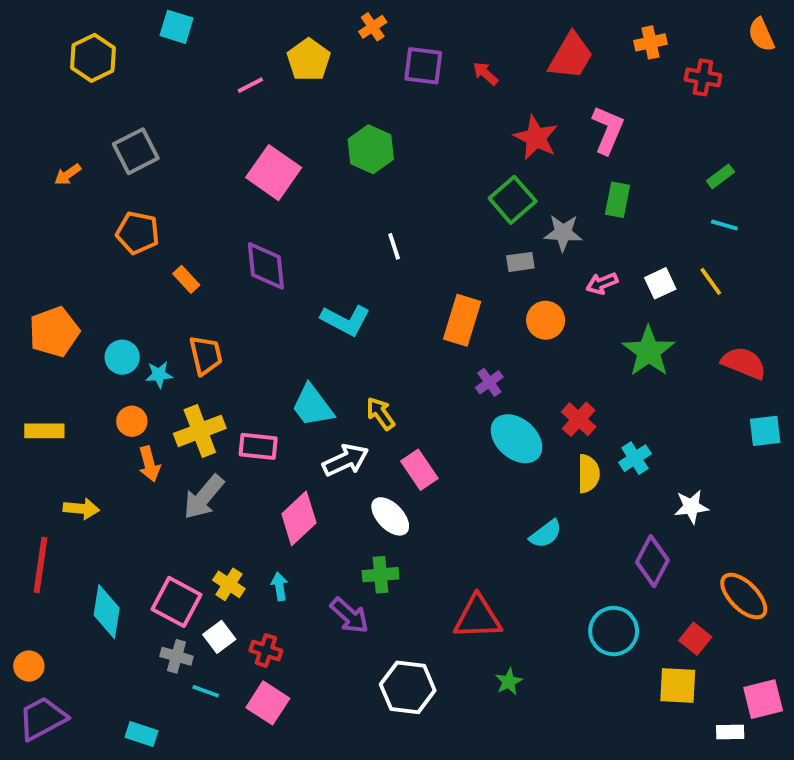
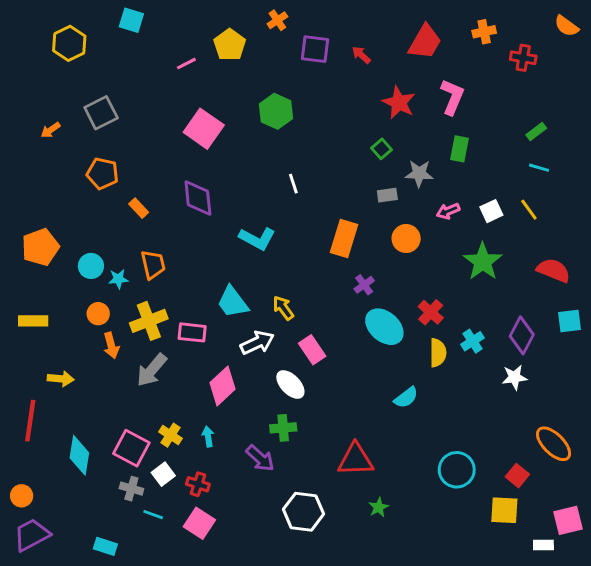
orange semicircle: (761, 35) -> (567, 26), turned -30
green square: (513, 200) -> (382, 149), size x0.6
purple diamond: (652, 561) -> (522, 335), moved

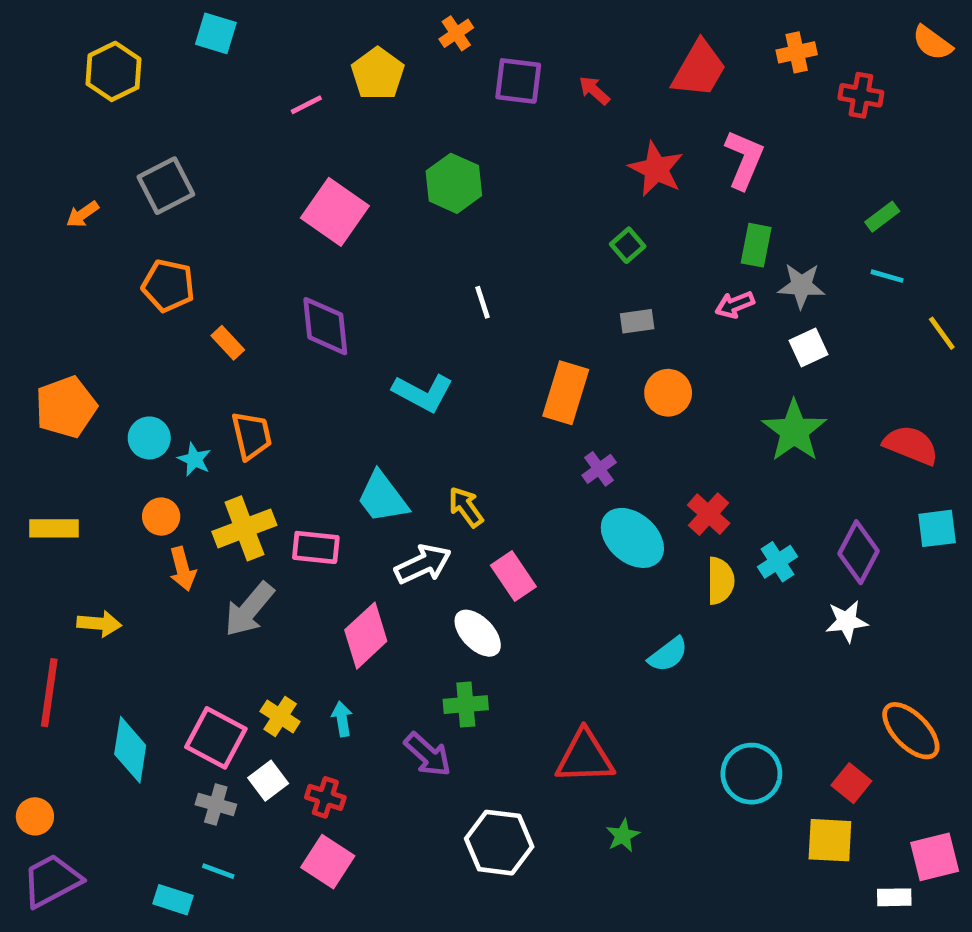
gray star: (419, 173) -> (801, 286), moved
yellow line: (529, 210) -> (942, 333), moved
pink arrow: (448, 211) -> (735, 305), moved
cyan star: (118, 279) -> (194, 459), turned 30
cyan line: (153, 515) -> (218, 871), moved

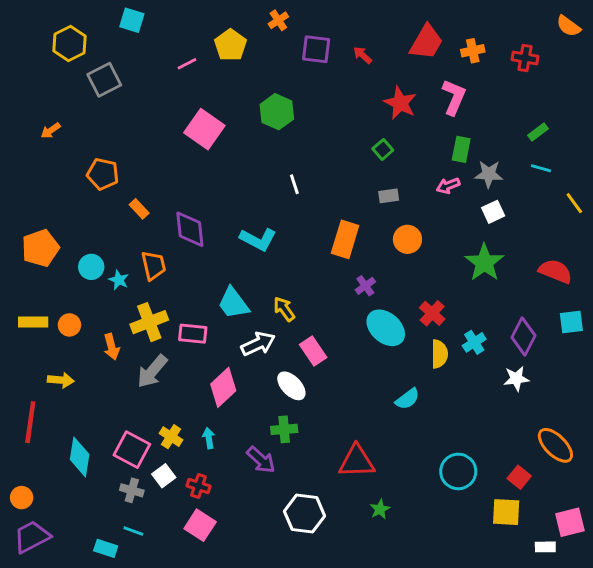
orange cross: (797, 52) -> (473, 51), moved
gray square: (166, 186) -> (104, 80), moved
purple diamond: (325, 326) -> (190, 229), moved
orange circle: (161, 517) -> (69, 325), moved

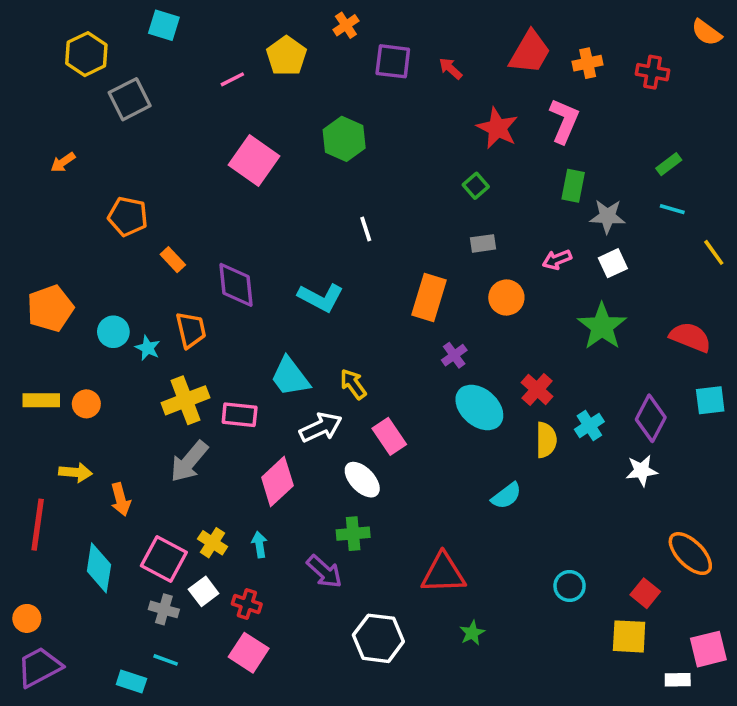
pink arrow: (448, 186) -> (557, 260), moved
orange arrow: (112, 347) -> (121, 499), moved
cyan circle: (458, 471) -> (570, 586), size x0.7

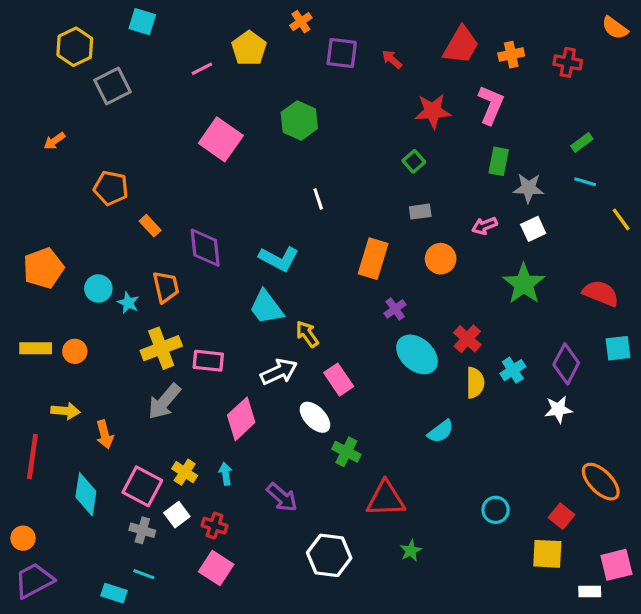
red star: (497, 128) -> (433, 111), turned -30
cyan trapezoid: (290, 377) -> (266, 307), moved
green cross: (353, 534) -> (346, 452), moved, turned 32

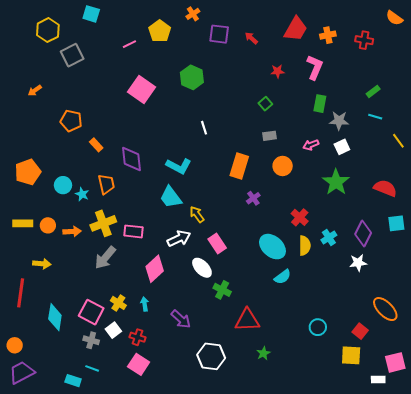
red star: (433, 111) -> (278, 71), size x0.6
cyan ellipse: (417, 354) -> (272, 247), moved
orange arrow: (105, 435) -> (72, 231), moved, turned -78

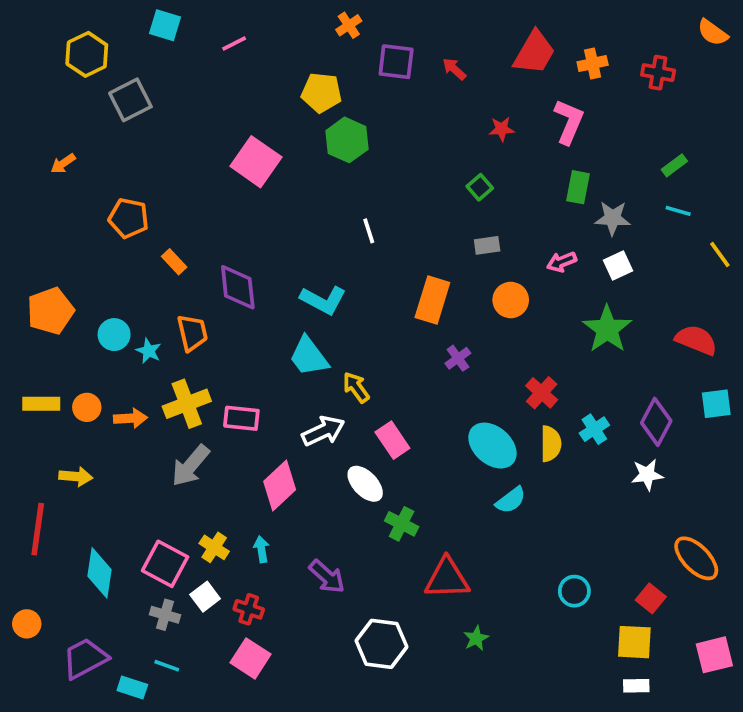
yellow pentagon: (160, 31) -> (321, 93), moved, turned -30
pink line: (129, 44) -> (234, 43), moved
purple trapezoid: (22, 372) -> (85, 658), moved
white rectangle: (378, 380) -> (636, 686), moved

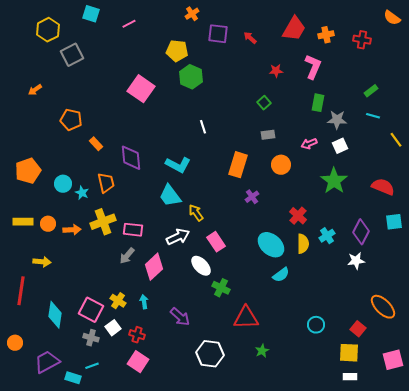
gray arrow: (190, 466) -> (127, 256), moved, size x0.7
cyan line: (167, 666) -> (92, 366), turned -40

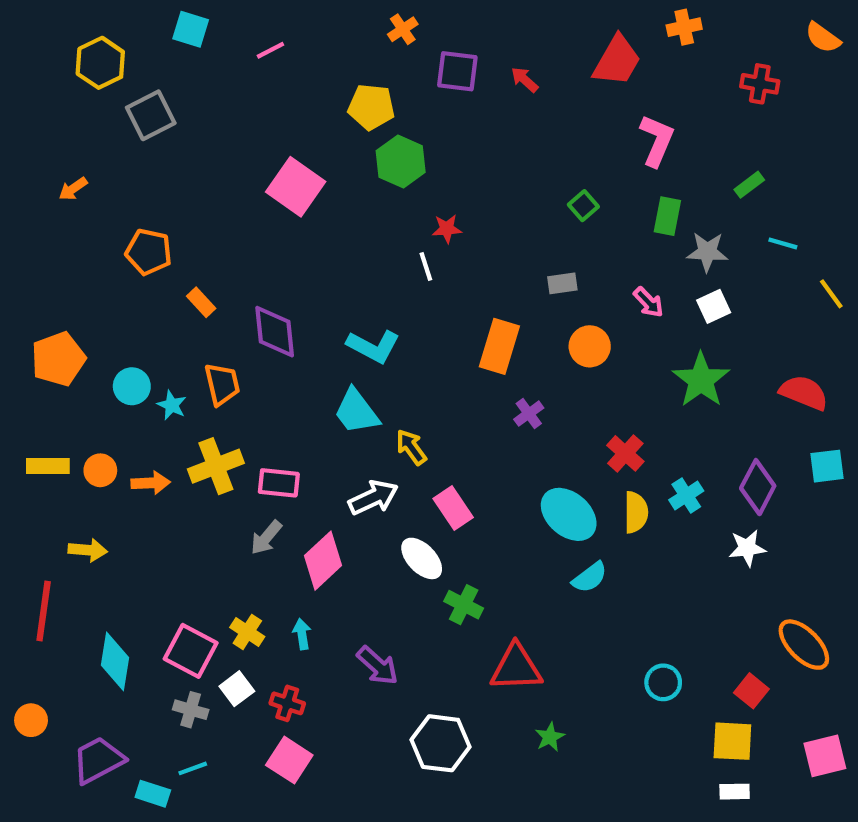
orange cross: (326, 35) -> (684, 27), moved
red star: (276, 71) -> (447, 229), moved
green rectangle: (371, 91) -> (749, 185), moved
green square: (264, 103) -> (583, 206), moved
pink arrow: (309, 144) -> (648, 302), turned -112

